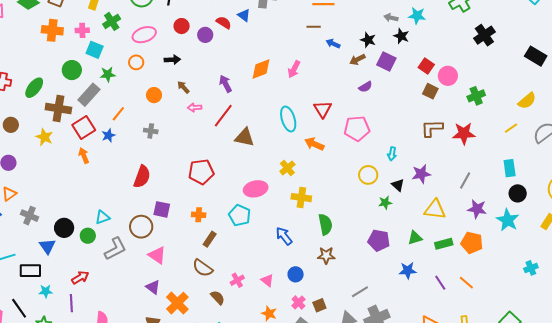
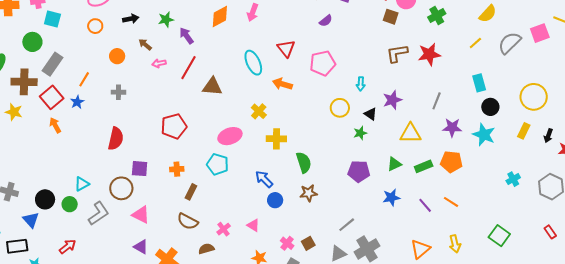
green star: (108, 74) -> (166, 19), moved
blue circle: (296, 274) -> (275, 200), moved
brown semicircle: (218, 298) -> (206, 249), turned -56

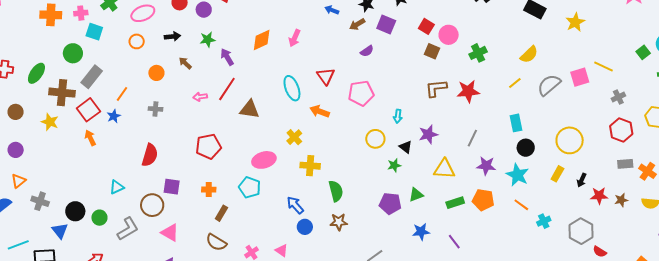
pink arrow: (159, 63) -> (200, 97), moved
green triangle: (394, 164) -> (416, 195), moved
cyan triangle: (82, 184) -> (117, 187), moved
orange line: (451, 202) -> (521, 205), moved

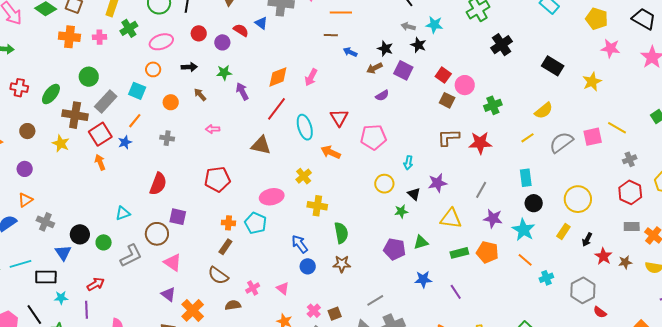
cyan square: (94, 32) -> (137, 91), moved
red line: (227, 89) -> (277, 109), moved
orange cross: (209, 190) -> (228, 223), moved
red star: (599, 196) -> (603, 256), turned 30

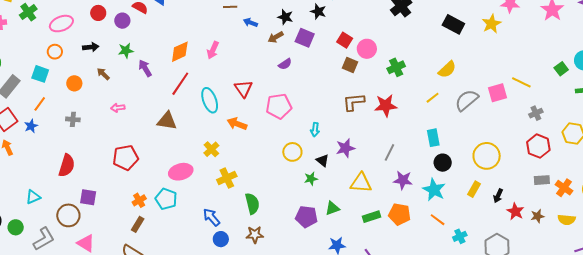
yellow star: (592, 82) -> (491, 24), moved
yellow cross: (317, 206) -> (227, 178), turned -30
orange cross: (228, 223) -> (139, 200), turned -32

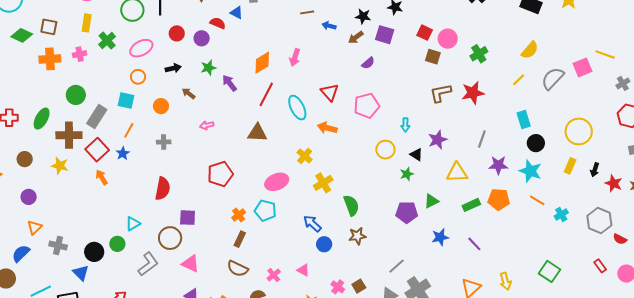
green circle: (16, 227) -> (117, 244), moved

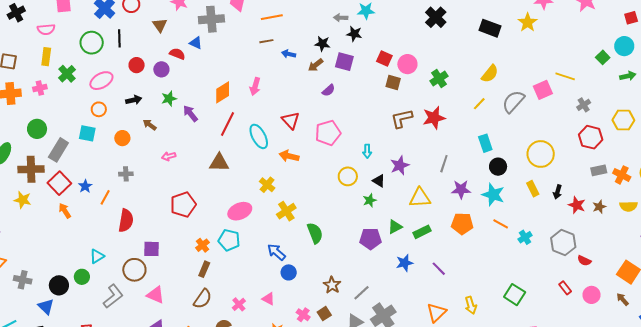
orange line: (129, 130) -> (105, 197), moved
yellow rectangle: (570, 166) -> (533, 189), turned -49
green rectangle: (471, 205) -> (422, 232), moved
brown star: (357, 236) -> (332, 285), moved, turned -30
brown semicircle: (238, 269) -> (203, 299), turned -80

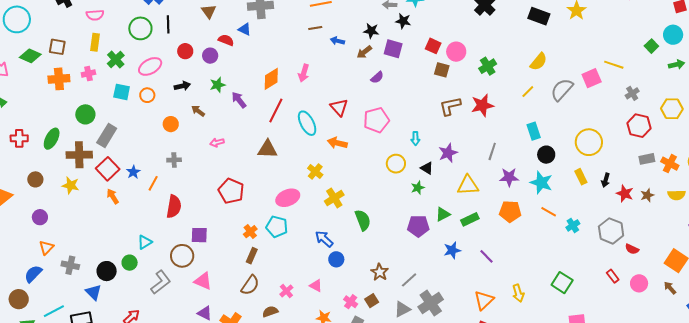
cyan square: (87, 133) -> (122, 92), moved
red pentagon: (183, 205) -> (231, 191), turned -30

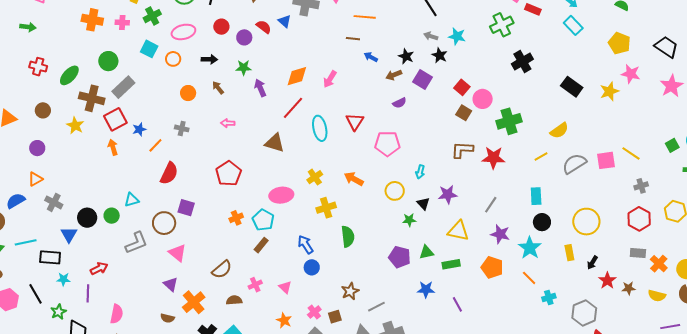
green cross: (488, 66) -> (509, 121), size x1.4
orange arrow: (337, 143) -> (354, 179), moved
brown rectangle: (252, 256) -> (261, 245), moved

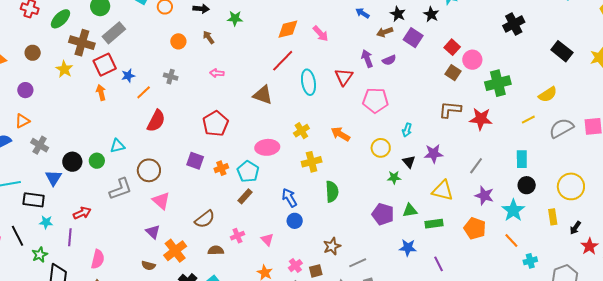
pink arrow: (330, 79) -> (321, 34), turned -78
purple arrow: (260, 88) -> (367, 58), moved
purple square: (186, 208) -> (195, 161), moved

